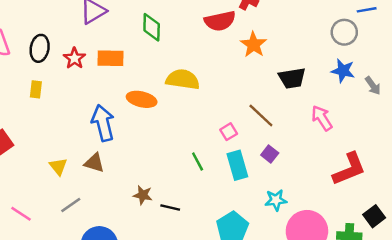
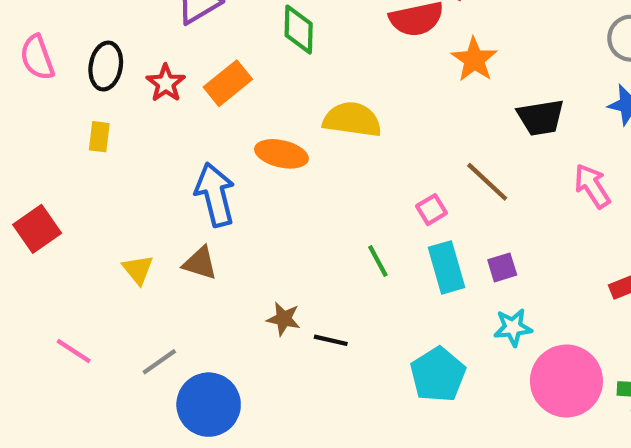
orange rectangle: (110, 58) -> (228, 83), turned -40
purple square: (270, 154) -> (502, 267), moved, turned 35
gray line: (71, 205) -> (159, 362), moved

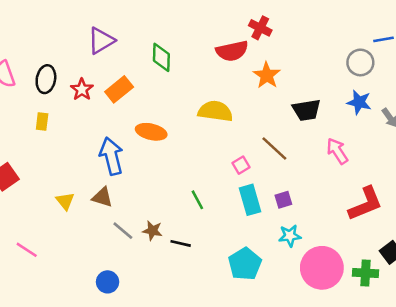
yellow semicircle: (352, 120) -> (215, 111), moved
green line: (378, 261) -> (197, 200), moved
gray line: (159, 362) -> (123, 231), moved, turned 75
blue circle: (209, 405) -> (108, 282), size x0.6

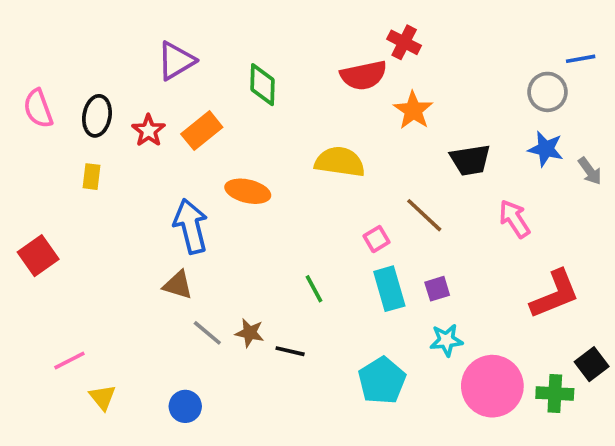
yellow triangle: (65, 201) -> (103, 397), moved
pink line: (27, 250) -> (69, 360), turned -60

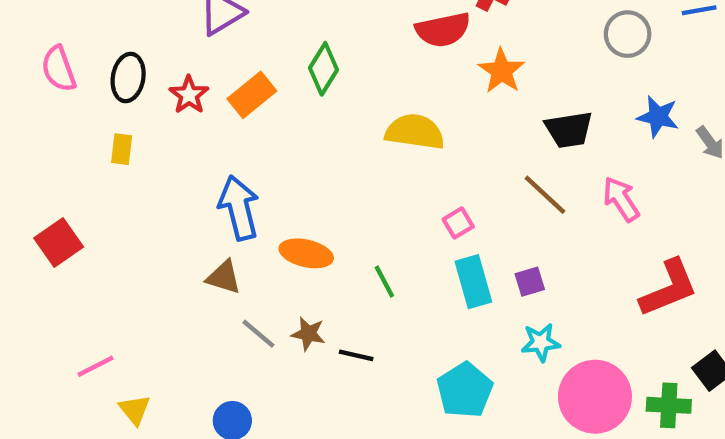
green diamond: (262, 85) -> (324, 69), moved, turned 30
gray circle: (548, 92) -> (628, 34), moved
orange ellipse: (248, 191) -> (306, 253), moved
brown line: (424, 215) -> (545, 195), moved

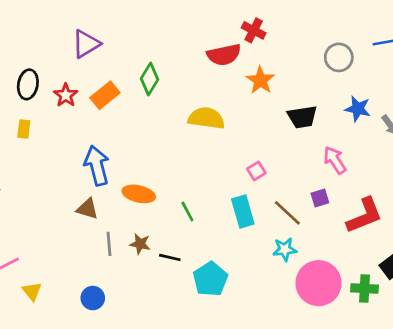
brown line: (545, 195) -> (287, 213), moved
pink square: (458, 223) -> (256, 171), moved
purple square: (530, 282) -> (320, 198), moved
gray line: (258, 334) -> (109, 244), turned 45
cyan pentagon: (465, 390) -> (210, 279), moved

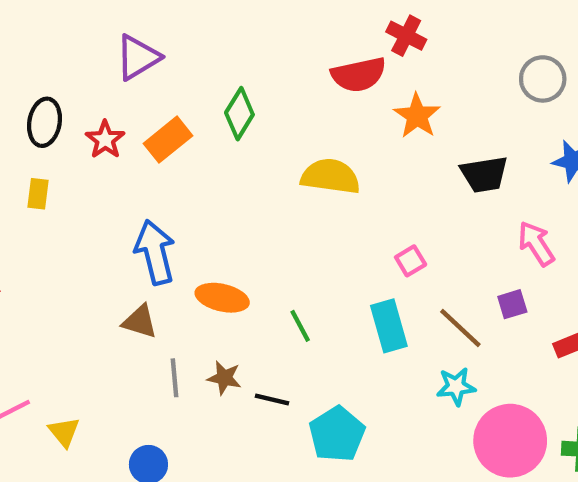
yellow triangle: (32, 291) -> (64, 432), moved

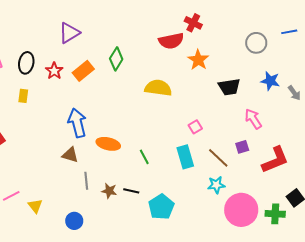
brown star: (224, 378) -> (109, 191), moved

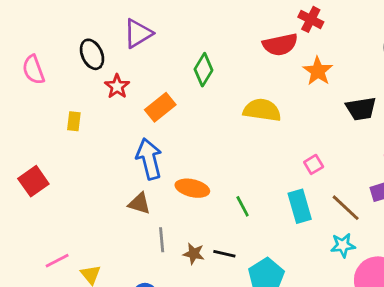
black ellipse: (26, 63) -> (92, 54), moved, turned -35
orange rectangle: (83, 71) -> (160, 107), moved

